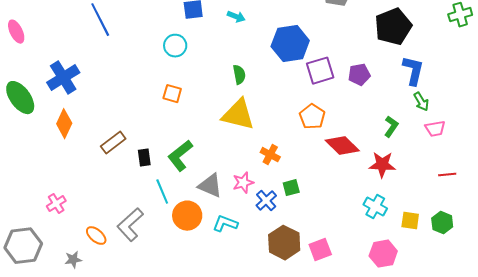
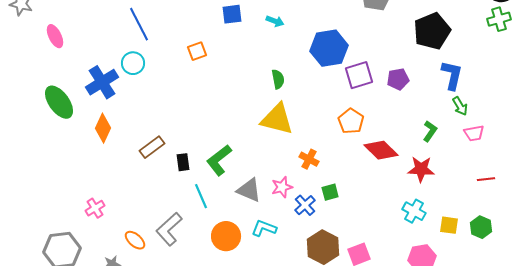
cyan circle: (175, 46) -> (133, 63), moved
orange square: (172, 94) -> (197, 51), moved, turned -36
orange circle: (187, 216) -> (226, 236), moved

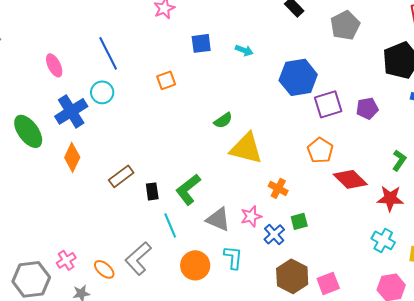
pink ellipse: (55, 36) -> (54, 65), moved
green semicircle: (278, 79) -> (223, 120), moved, turned 66
pink cross: (95, 208) -> (66, 260), moved
cyan L-shape: (264, 228) -> (233, 257), turned 75

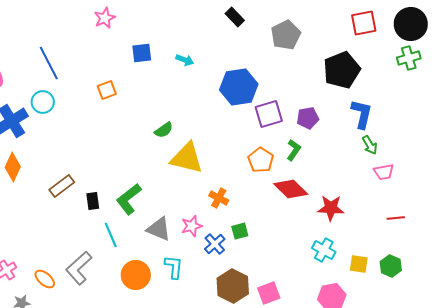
green L-shape: (399, 160) -> (294, 150), moved

